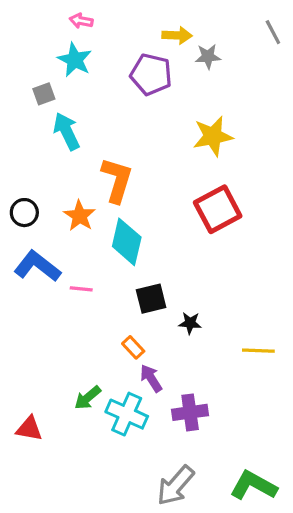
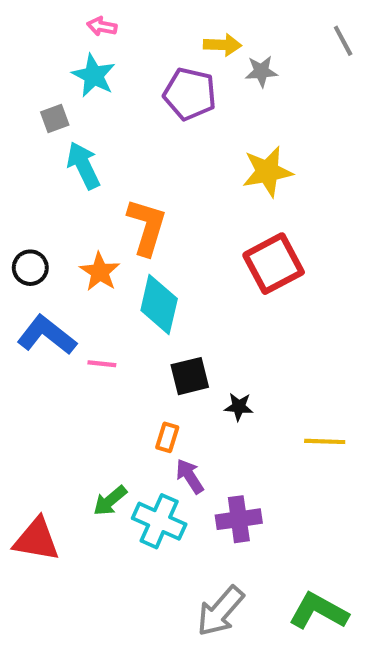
orange rectangle: (133, 347) -> (167, 437), turned 60
red triangle: (29, 429) -> (36, 540), size x1.4

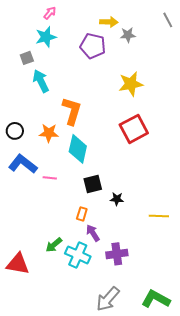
pink arrow: (102, 26) -> (50, 13), turned 120
cyan star: (94, 75) -> (46, 37), turned 30
orange star: (100, 272) -> (49, 133), turned -30

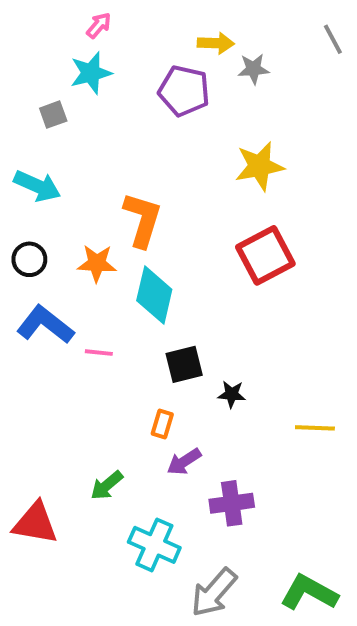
cyan arrow: (41, 81) -> (37, 186), moved, turned 140
purple arrow: (93, 233) -> (184, 462), turned -90
cyan cross: (78, 255) -> (154, 545), moved

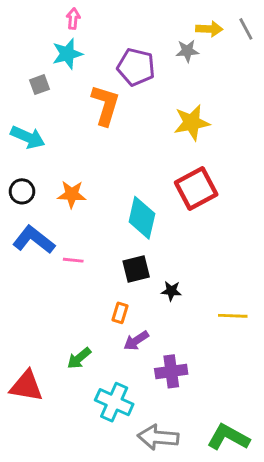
pink arrow: (99, 25) -> (73, 19), turned -36
yellow arrow: (216, 43) -> (209, 29), moved
orange L-shape: (142, 220) -> (105, 105), moved
cyan diamond: (154, 295) -> (142, 218), moved
gray arrow: (214, 593) -> (158, 437), turned 54

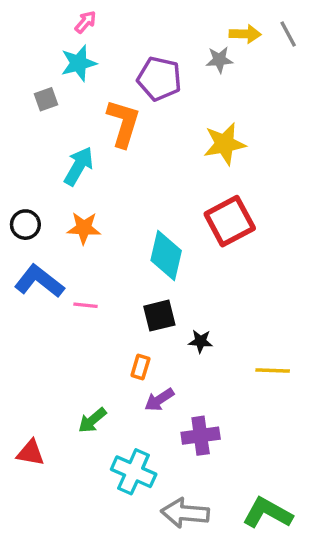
pink arrow: (73, 19) -> (86, 22), turned 36
cyan arrow: (28, 137) -> (79, 166), moved, turned -84
red triangle: (26, 386) -> (31, 453), size x0.7

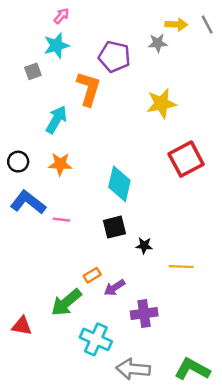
red square: (230, 221) -> (186, 159), moved
orange rectangle: (140, 367) -> (92, 275), moved, turned 42
yellow line: (273, 370) -> (181, 267), moved
green arrow: (92, 420) -> (66, 302), size x1.5

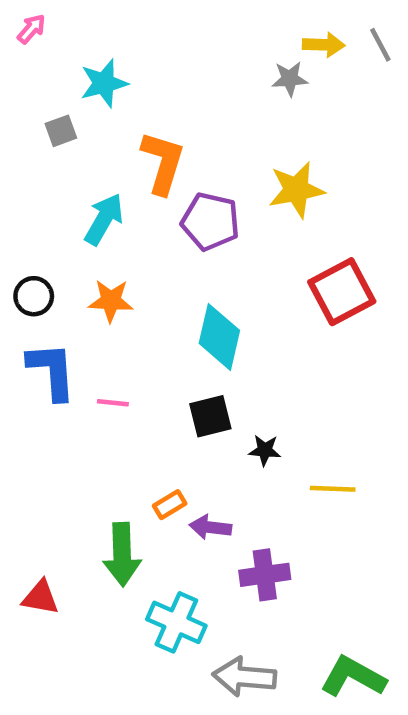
pink arrow: (61, 16) -> (31, 29), moved
purple pentagon: (114, 57) -> (210, 221), moved
blue L-shape: (28, 202) -> (52, 371), turned 48
purple arrow: (114, 288) -> (210, 527), turned 40
green arrow: (66, 302) -> (122, 554), turned -52

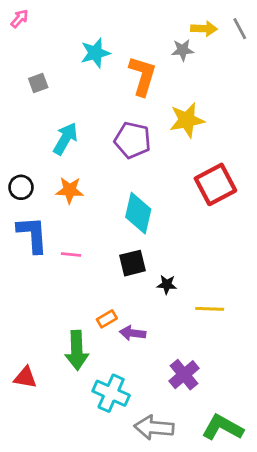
cyan star: (104, 83) -> (95, 53), moved
orange L-shape: (163, 163) -> (143, 76), moved
purple cross: (265, 575) -> (184, 375), moved, turned -32

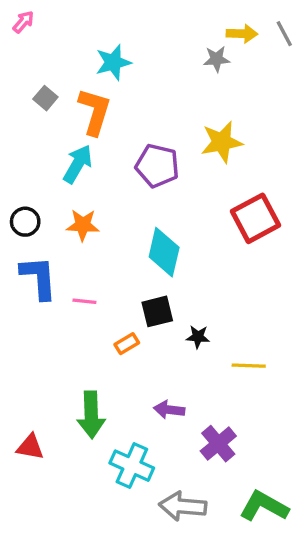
orange L-shape: (143, 76) -> (95, 112), moved
gray square: (38, 83) -> (45, 98), turned -30
orange rectangle: (107, 319) -> (127, 344), moved
purple arrow: (133, 333) -> (169, 410), moved

